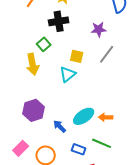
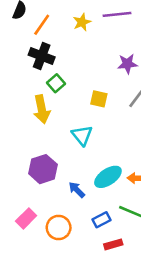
black cross: (59, 21) -> (42, 56), moved, turned 30
cyan triangle: (68, 74) -> (82, 135), moved, turned -30
blue rectangle: (79, 149) -> (101, 220), turned -48

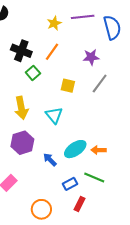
orange line: (42, 25) -> (52, 52), moved
yellow arrow: (42, 109) -> (21, 108), moved
orange circle: (59, 228) -> (41, 209), moved
red rectangle: (113, 244) -> (79, 204), turned -48

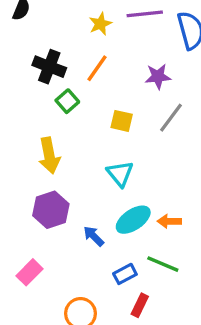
cyan triangle: (54, 115) -> (120, 174), moved

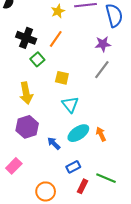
purple star: (158, 76) -> (103, 44), moved
yellow square: (122, 121) -> (62, 78), moved
orange arrow: (169, 221) -> (101, 134), turned 64
green line: (163, 264) -> (106, 178), moved

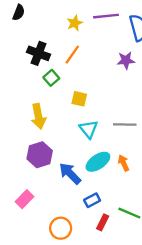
gray line: (102, 70) -> (125, 124), moved, turned 54
blue arrow: (54, 143) -> (70, 173), size x1.5

